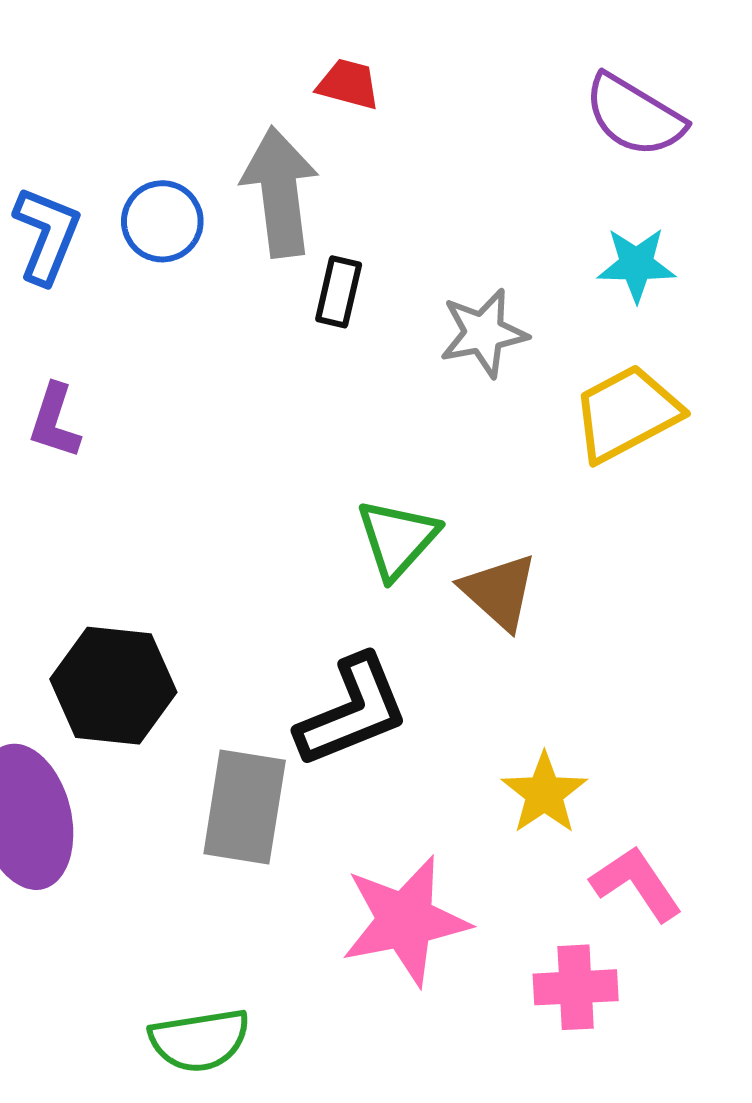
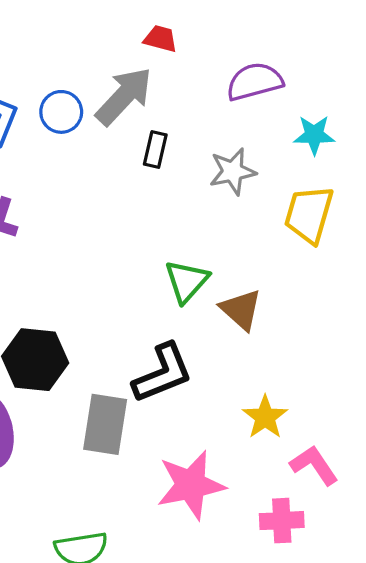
purple semicircle: (634, 116) -> (255, 82), moved, turned 134
gray arrow: (280, 192) -> (124, 96), turned 50
yellow trapezoid: (627, 413) -> (309, 214), turned -46

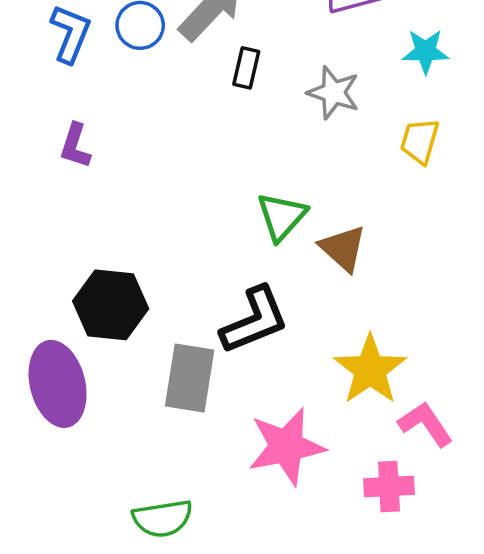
gray star: (233, 171) -> (334, 93), turned 30
yellow trapezoid: (309, 214) -> (420, 141), size x0.7
yellow star: (265, 417) -> (370, 370), size x1.4

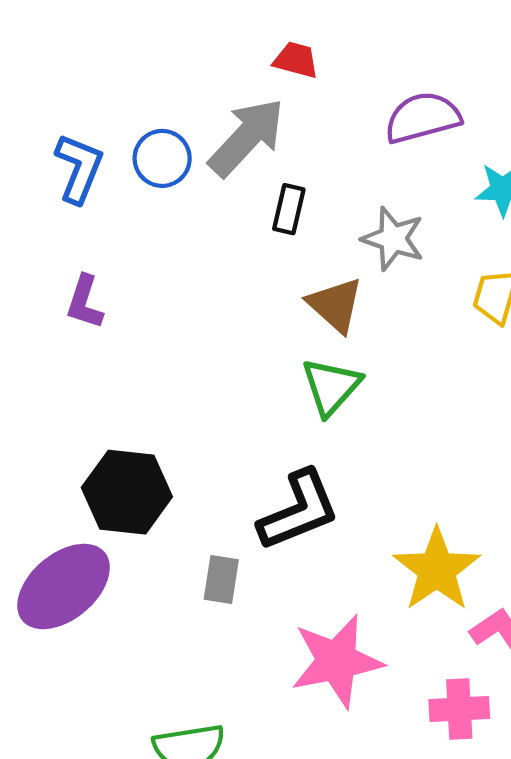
brown triangle: (343, 248) -> (335, 305), moved
gray rectangle: (190, 378) -> (221, 579), size x0.6
purple ellipse: (58, 384) -> (64, 586), turned 64

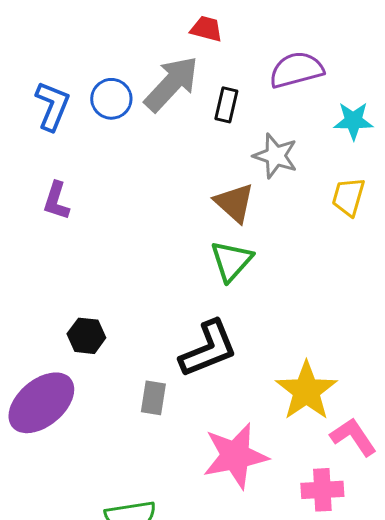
black rectangle: (289, 209) -> (226, 105), moved
black hexagon: (127, 492) -> (86, 336), size x0.6

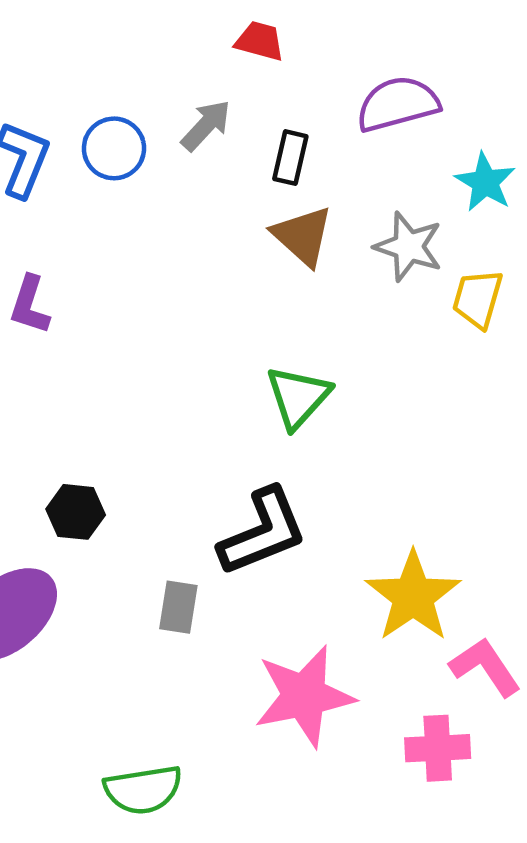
gray arrow: (171, 84) -> (206, 125), size x0.6
cyan star: (353, 121) -> (485, 182), turned 30
gray star: (275, 156) -> (408, 247), moved
brown triangle: (234, 203) -> (303, 236), moved

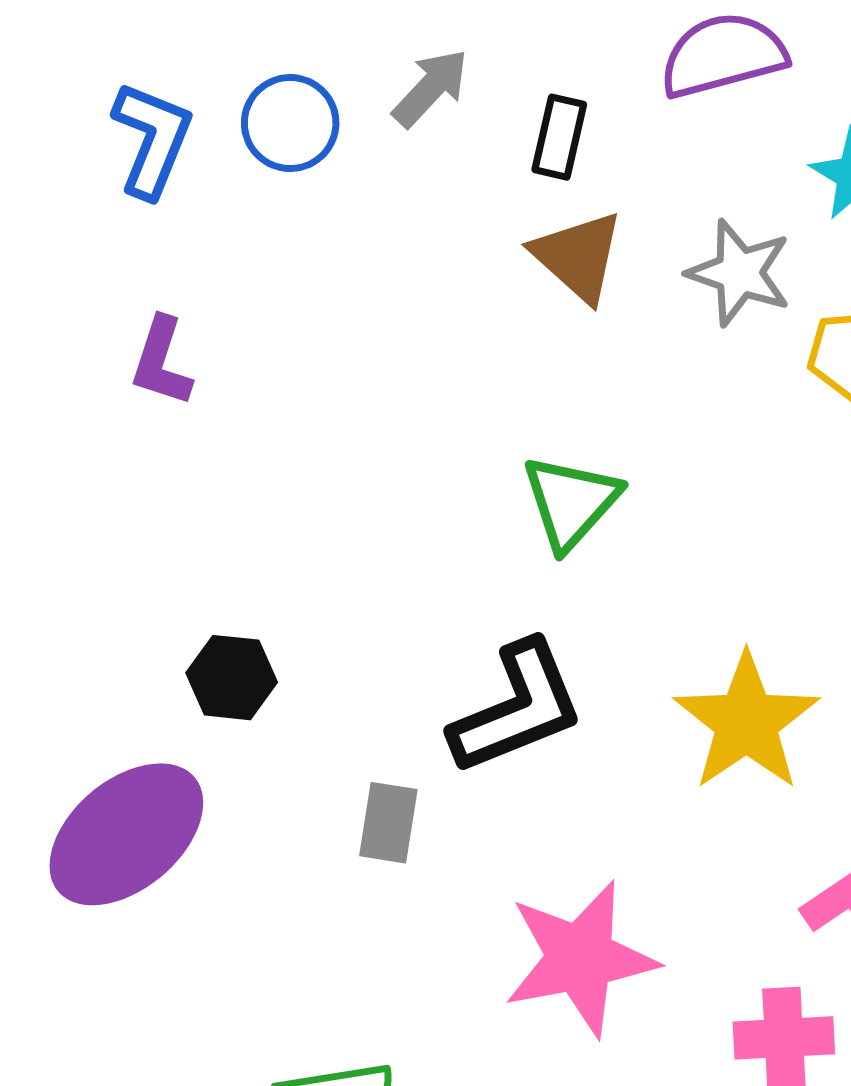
yellow star: (413, 596) -> (746, 722), moved

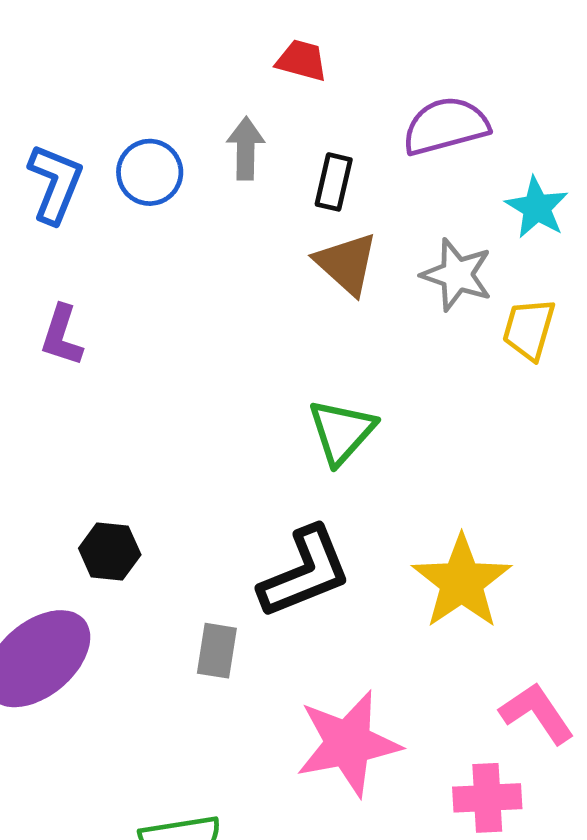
gray arrow: (431, 88) -> (246, 148), turned -42

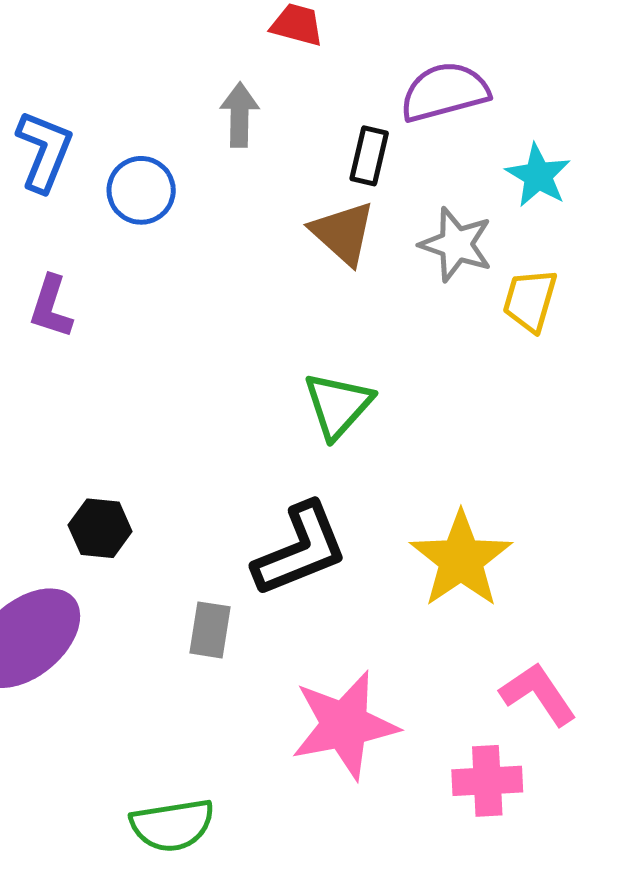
blue circle: (150, 172) -> (141, 190), moved
black rectangle: (334, 182) -> (369, 156), moved

